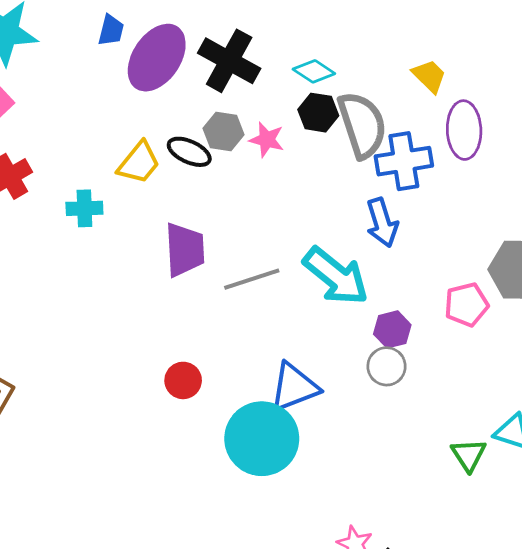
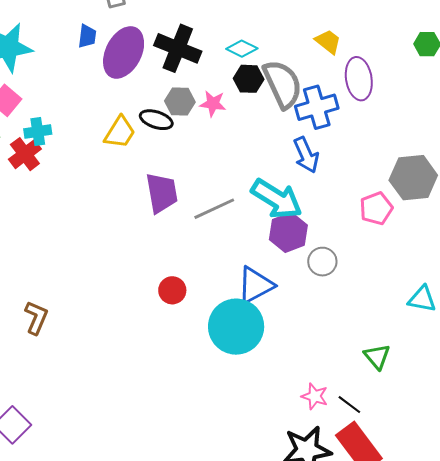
cyan cross: (84, 208) -> (38, 132), moved
purple hexagon: (392, 329) -> (288, 232), moved, size x1.4
green triangle: (469, 455) -> (377, 356), moved

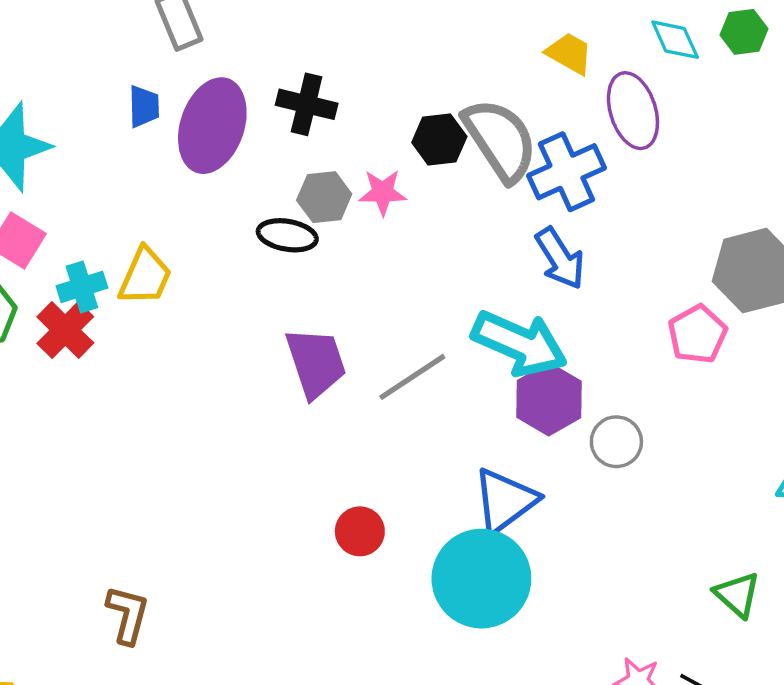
black cross: (178, 48) -> (307, 104), size x0.7
cyan diamond: (242, 49) -> (675, 40), moved, turned 48
yellow trapezoid: (120, 132) -> (145, 276), moved

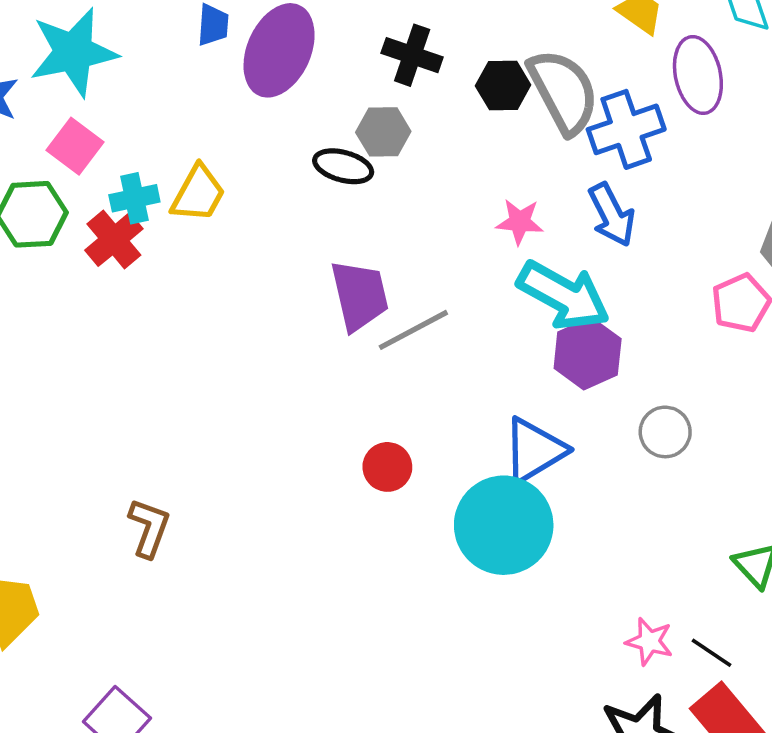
black cross: (307, 104) -> (412, 55), moved
pink star: (383, 192) -> (520, 222), moved
gray line: (412, 377) -> (413, 330), moved
gray circle: (616, 442) -> (665, 432), moved

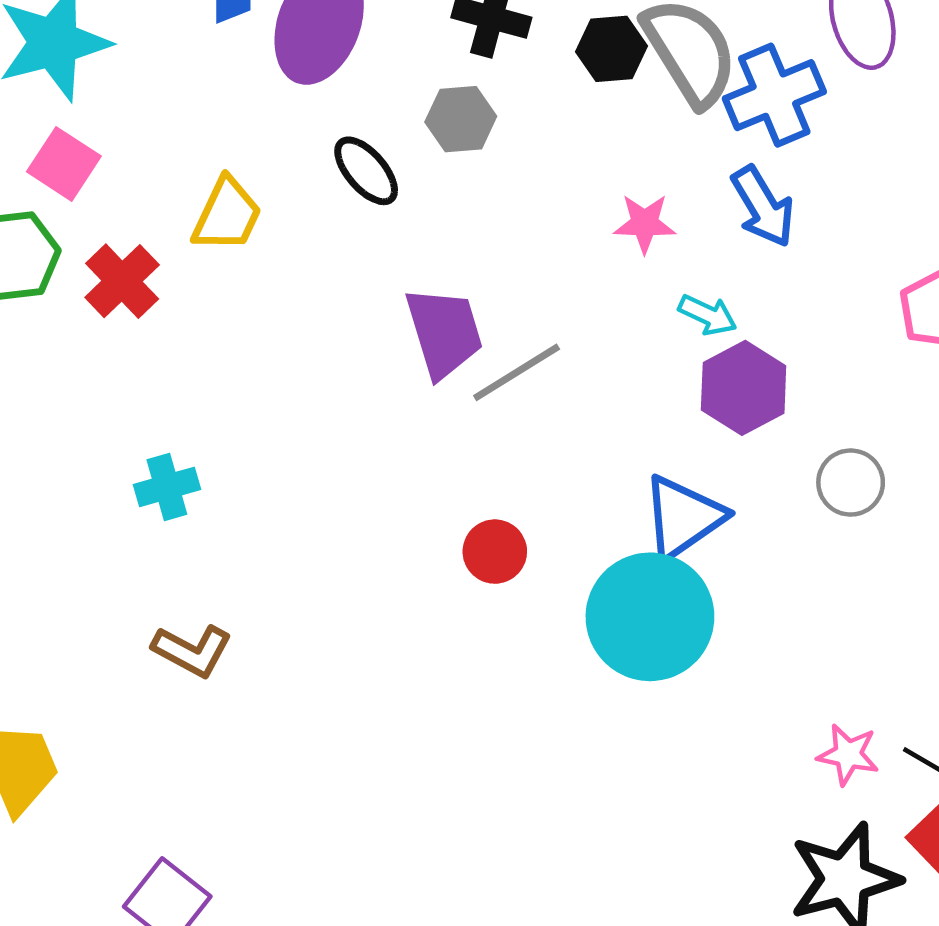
black ellipse: (343, 166) -> (366, 171), moved, turned 38
cyan cross: (134, 198) -> (167, 487), moved
cyan arrow: (563, 295) -> (708, 315), size x0.5
brown L-shape: (149, 528) -> (192, 651), turned 102

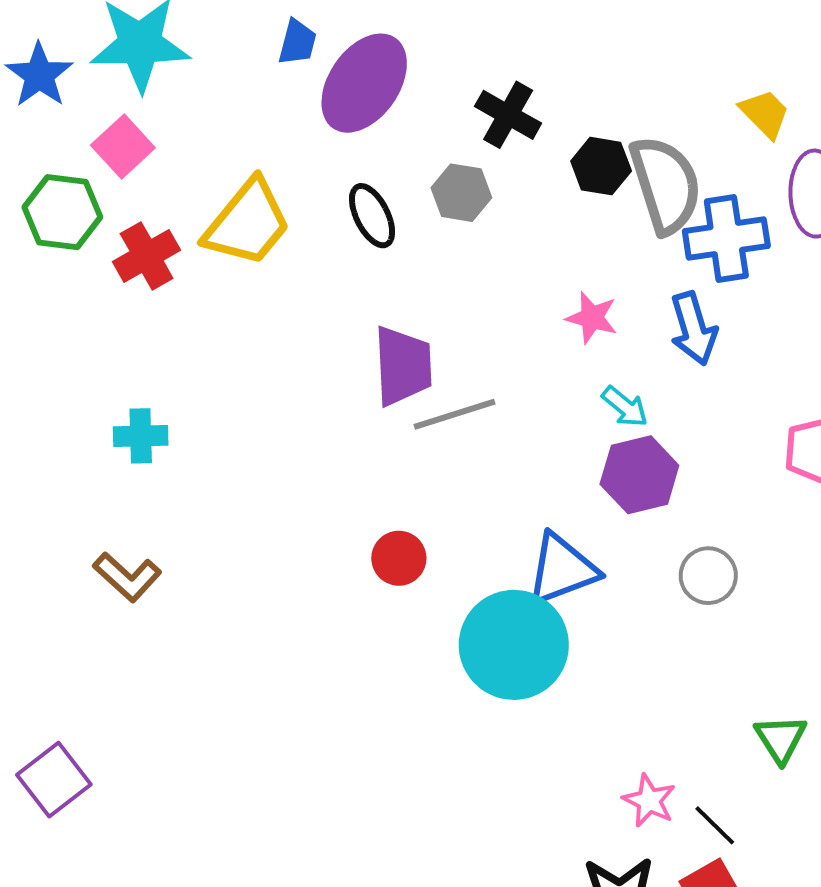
yellow trapezoid: (227, 215) -> (248, 223), size x1.4

